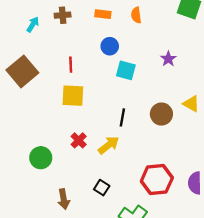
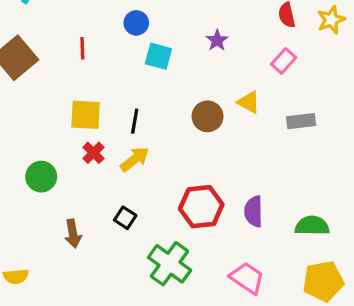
yellow square: (73, 96) -> (86, 115), moved
black line: (122, 117) -> (135, 121), moved

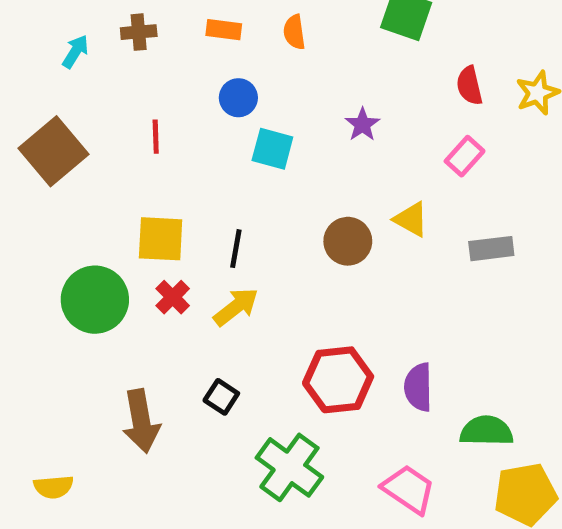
green circle: (41, 177) -> (95, 300), moved, size x1.4
green semicircle: (312, 226) -> (486, 431), moved
brown arrow: (73, 234) -> (141, 421), size x1.4

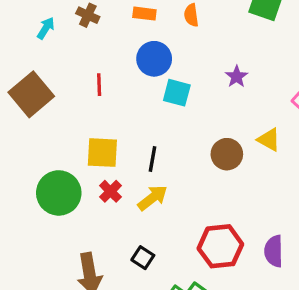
brown cross: (139, 32) -> (88, 15), turned 30
blue circle: (238, 98) -> (154, 59), size x1.4

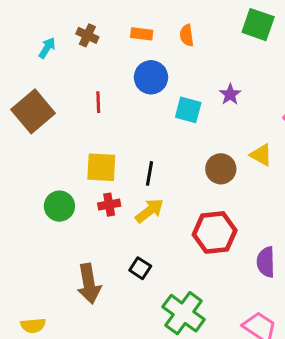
cyan square: (177, 93) -> (188, 110), moved
red cross: (110, 191) -> (109, 205), turned 35
green circle: (59, 193) -> (59, 206), size x0.7
red hexagon: (220, 246) -> (215, 232), moved

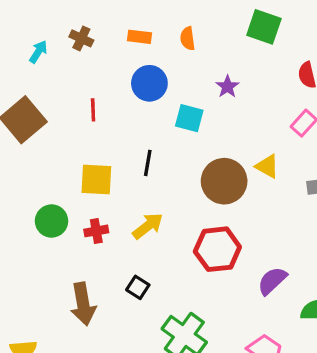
purple star: (230, 94) -> (227, 87), moved
brown circle: (221, 169) -> (224, 181), size x1.4
black line: (149, 173) -> (148, 163), moved
red cross: (109, 205) -> (96, 231), moved
purple semicircle: (266, 262) -> (272, 281), turned 48

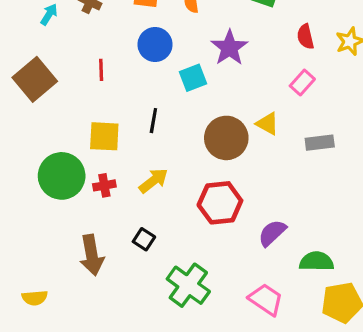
purple star: (227, 87) -> (229, 48), size x1.6
cyan square: (189, 118) -> (193, 78), turned -36
green circle: (52, 221) -> (62, 176), size x1.5

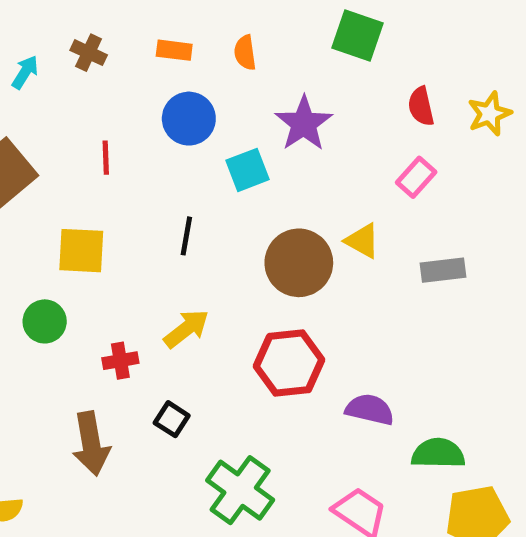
yellow square: (104, 136) -> (81, 251), moved
green circle: (62, 176) -> (45, 321), size x0.6
red cross: (104, 185) -> (120, 361), moved
purple semicircle: (272, 233) -> (370, 409), turned 56

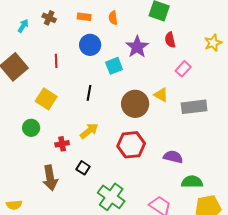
red semicircle: (421, 106) -> (170, 40), moved
yellow square: (81, 251) -> (46, 99), turned 30
gray rectangle: (443, 270) -> (194, 107), size x1.4
purple semicircle: (370, 409) -> (173, 157), moved

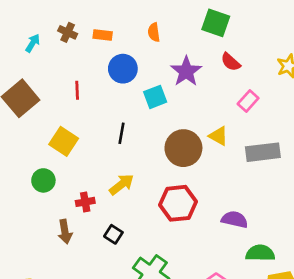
orange rectangle: (84, 17) -> (103, 35), moved
red semicircle: (170, 40) -> (231, 62), turned -35
brown arrow: (50, 178) -> (65, 232), moved, size x0.7

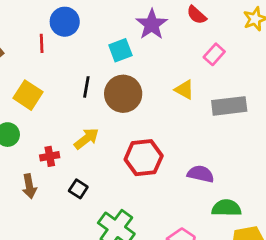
blue circle: (123, 69) -> (65, 22), moved
brown circle: (183, 148) -> (123, 94), moved

